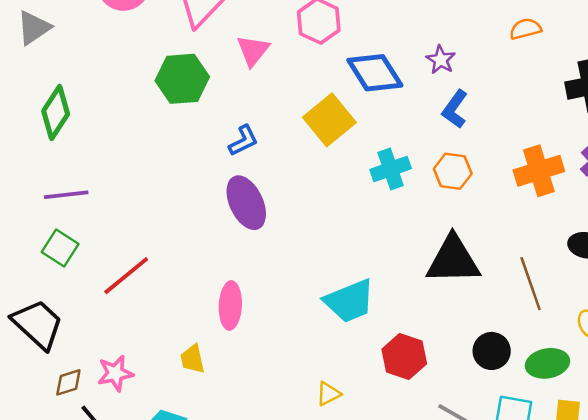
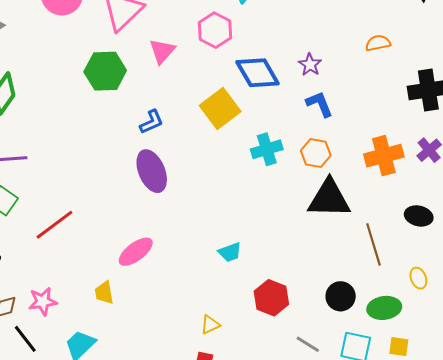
blue L-shape: (455, 109) -> (320, 104), turned 120
black triangle: (453, 260) -> (329, 199), moved
cyan trapezoid: (349, 301) -> (230, 252), size x0.6
pink ellipse: (230, 305) -> (136, 252), turned 48

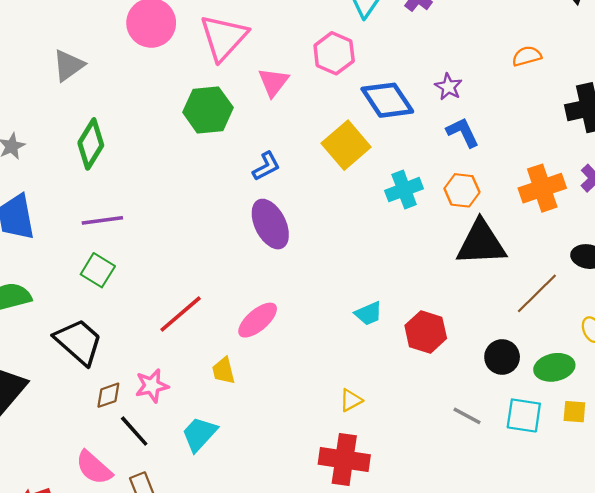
red line: (54, 225) -> (181, 314), moved
brown line: (374, 244) -> (537, 293), turned 66
red hexagon: (271, 298) -> (426, 332), moved

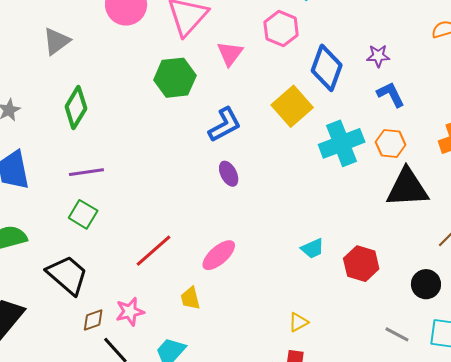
purple star: (448, 87) -> (378, 56), turned -30
blue diamond: (387, 100) -> (327, 68), turned 54
blue L-shape: (266, 166) -> (225, 125), size x1.4
cyan cross: (404, 190) -> (342, 143), size x1.4
purple ellipse: (270, 224) -> (229, 174), size x0.6

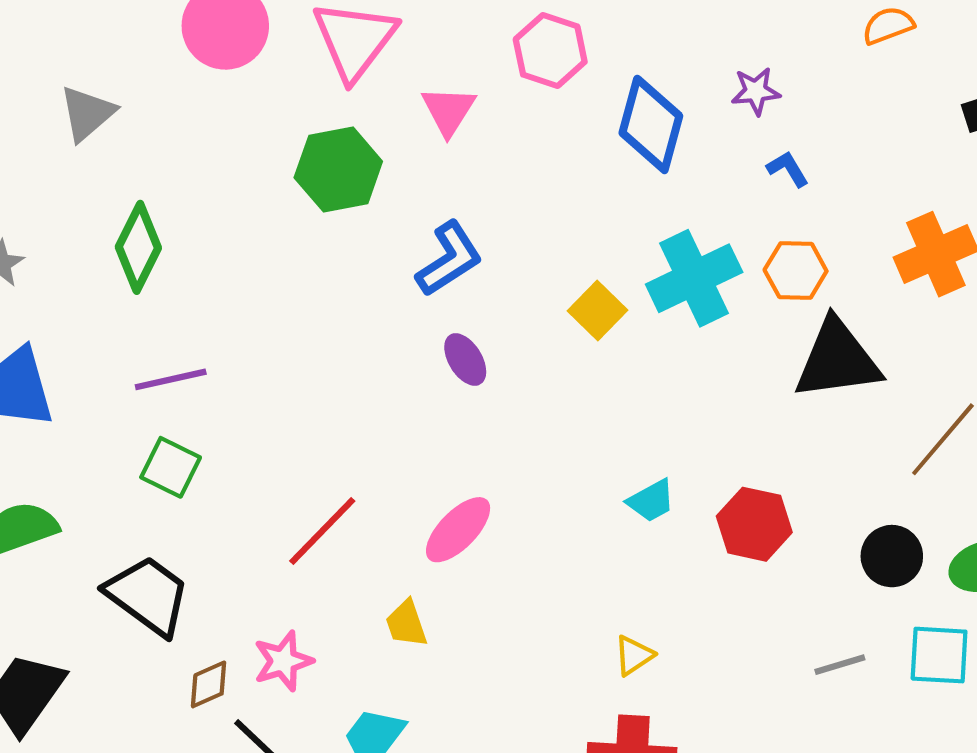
blue L-shape: (391, 94) -> (788, 169), size x0.7
yellow square: (292, 106) -> (597, 311), moved, size x0.7
gray line: (397, 334) -> (840, 665), turned -40

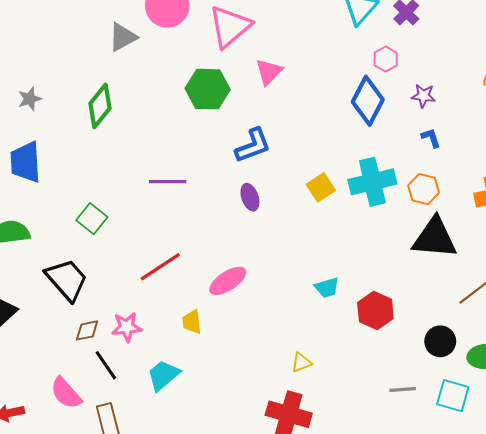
pink hexagon: (550, 51) -> (386, 59), moved, size x0.7
gray triangle: (87, 113) -> (123, 37), moved
purple line: (171, 379) -> (168, 182), moved

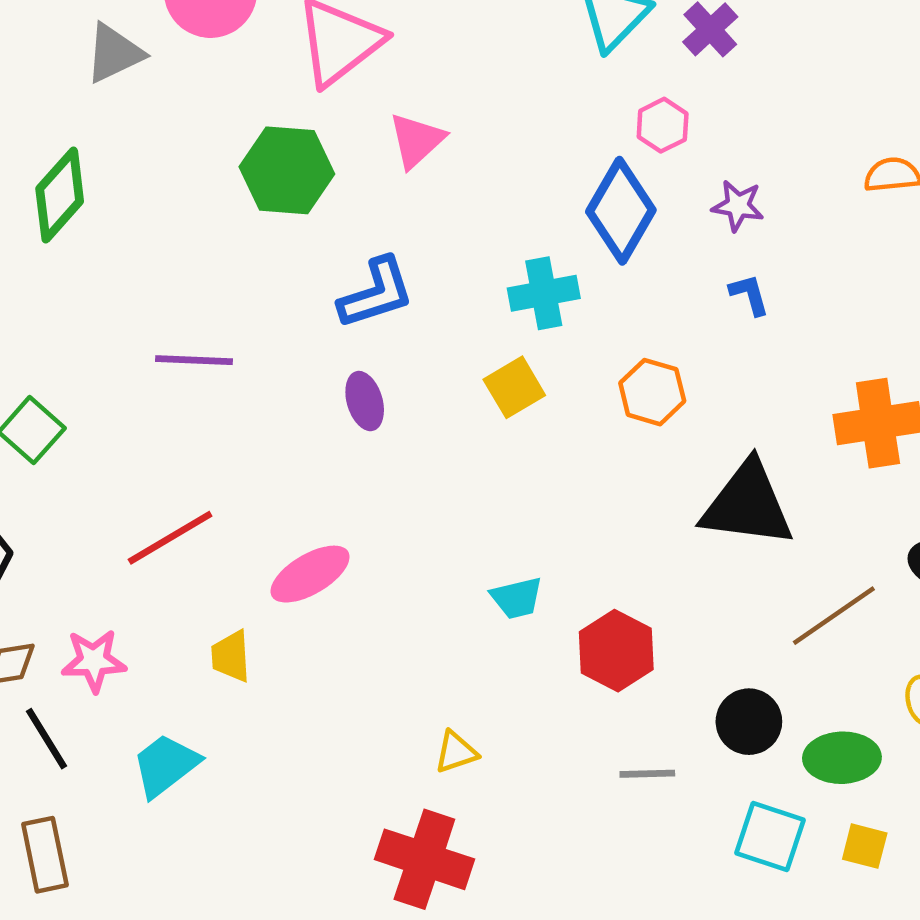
cyan cross: (372, 182) -> (544, 293), moved, size x0.7
orange hexagon: (424, 189) -> (652, 392), moved
gray line: (403, 390) -> (647, 774), moved

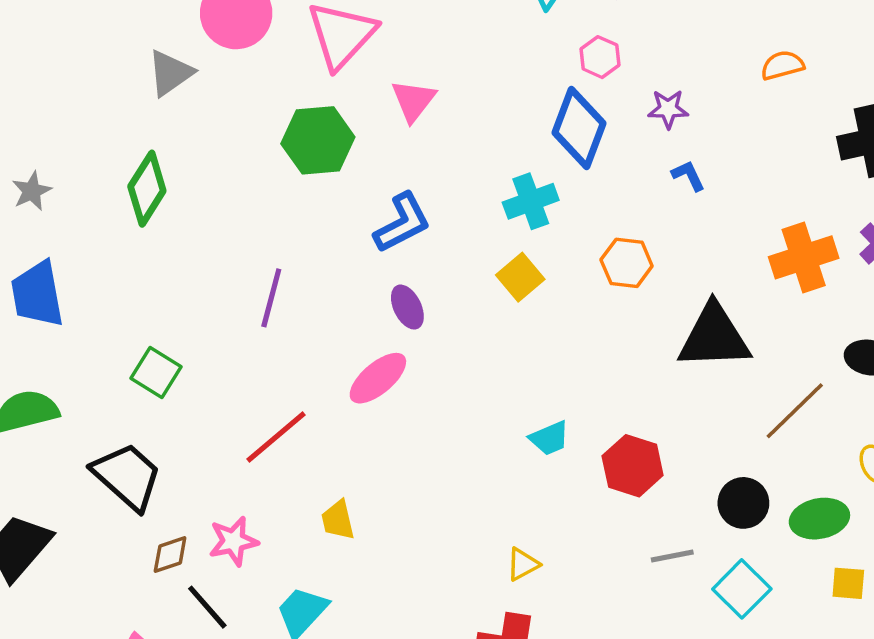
purple line: (194, 360) -> (271, 298), turned -68
pink ellipse: (310, 574) -> (378, 378), moved
cyan square: (770, 837) -> (742, 589), moved, turned 36

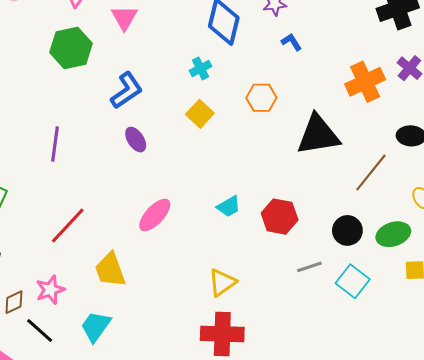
cyan cross: (531, 201) -> (201, 68), size x0.7
pink ellipse: (378, 378) -> (155, 215), moved
yellow trapezoid: (338, 520) -> (110, 270), size x1.5
yellow triangle: (523, 564) -> (222, 283), size x1.4

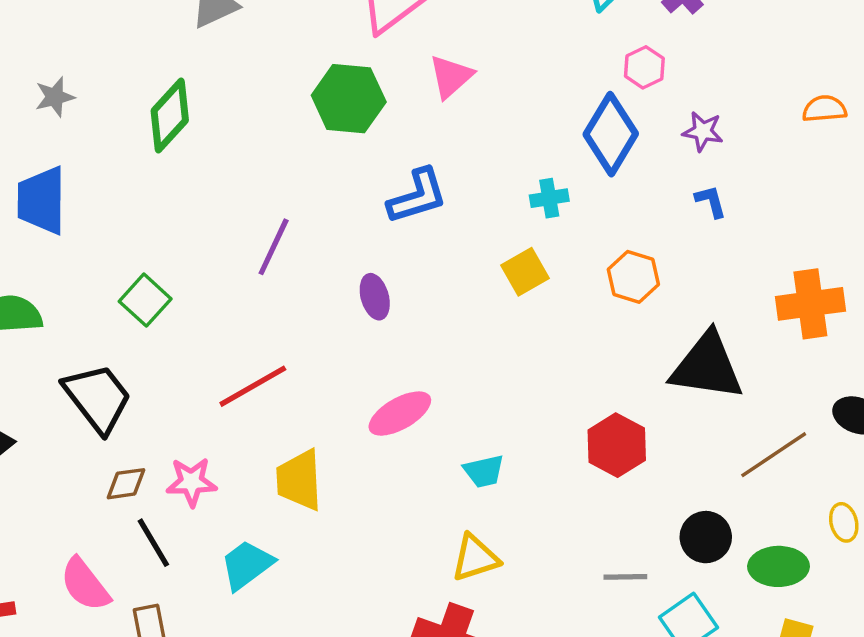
purple ellipse: (136, 140) -> (375, 297), moved
cyan trapezoid: (229, 206) -> (484, 471), moved
red hexagon: (280, 217) -> (617, 445), moved

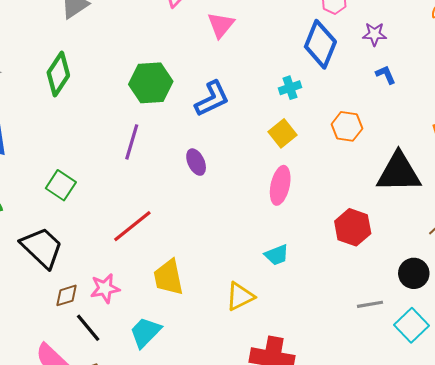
green hexagon: (349, 99) -> (151, 83), moved
pink ellipse: (400, 414) -> (280, 185), moved, turned -39
yellow triangle: (475, 558) -> (240, 296), moved

